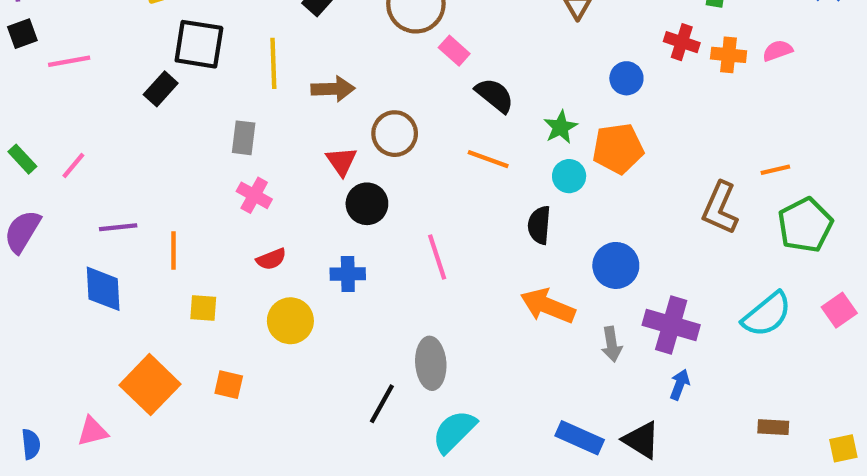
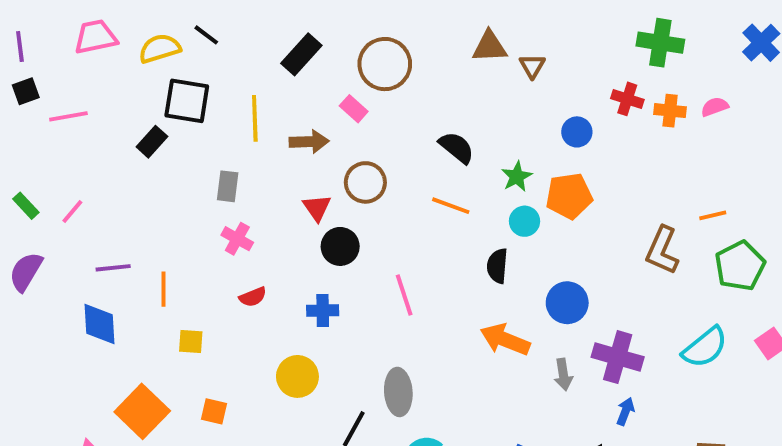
pink rectangle: (454, 51) -> (354, 109), moved
yellow circle: (290, 321) -> (297, 376), moved

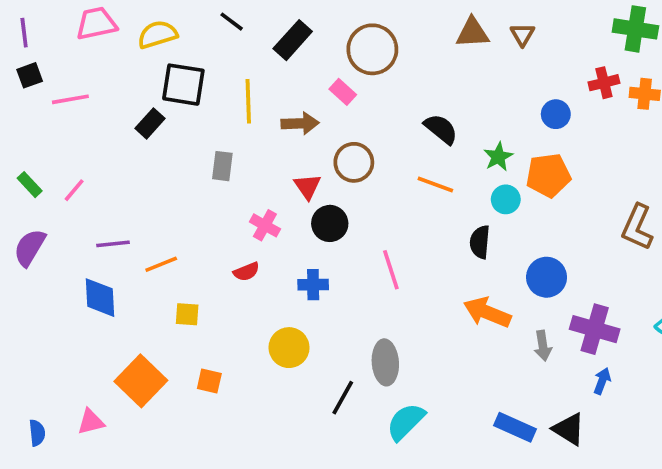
black line: (206, 35) -> (232, 22), moved
brown triangle: (532, 66) -> (522, 35), moved
red cross: (627, 99) -> (604, 83), turned -32
pink cross: (237, 239) -> (265, 225), moved
orange line: (164, 289) -> (161, 264), turned 68

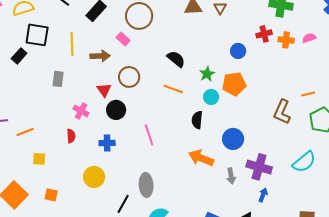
red semicircle: (246, 272) -> (71, 136), turned -72

